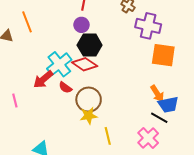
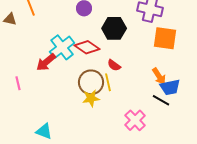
black hexagon: (90, 45) -> (114, 28), moved
red semicircle: (65, 87) -> (114, 65), moved
yellow line: (108, 136) -> (108, 82), moved
pink cross: (148, 138) -> (135, 120), moved

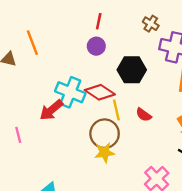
cyan cross: (62, 47) -> (70, 92), turned -30
red semicircle: (114, 65) -> (144, 115), moved
yellow line: (108, 82) -> (116, 110), moved

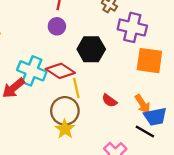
red semicircle: (144, 115) -> (109, 101), moved
yellow star: (105, 153) -> (65, 129), turned -30

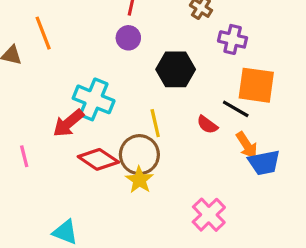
purple cross: (132, 27) -> (233, 39), size x0.7
red diamond: (60, 71) -> (98, 159), moved
red semicircle: (109, 101) -> (207, 125), moved
black line: (145, 131) -> (236, 109), moved

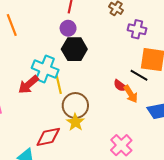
black hexagon: (176, 69) -> (74, 49), moved
yellow line: (155, 123) -> (59, 85), moved
orange arrow: (247, 145) -> (131, 94), moved
red diamond: (98, 159) -> (48, 137), moved, turned -45

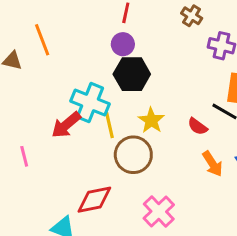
orange arrow: (131, 94) -> (213, 164), moved
yellow star: (75, 122) -> (151, 120), moved
pink cross: (121, 145) -> (159, 212), moved

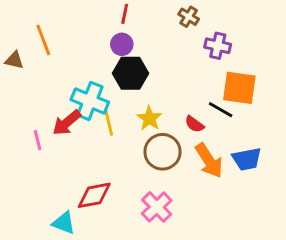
brown circle: (133, 155) -> (162, 152), moved
pink line: (24, 156) -> (38, 140), moved
orange arrow: (213, 164) -> (209, 160), size x1.4

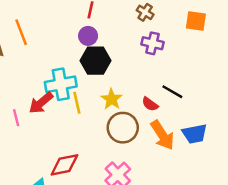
purple cross: (218, 46) -> (152, 43), moved
orange square: (239, 88) -> (196, 21), moved, size x0.7
cyan cross: (90, 101) -> (61, 84), turned -32

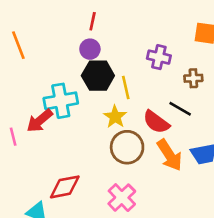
brown cross: (145, 12) -> (193, 78), moved, turned -35
yellow line: (77, 103) -> (126, 88), moved
red semicircle: (150, 104) -> (156, 122), size x1.5

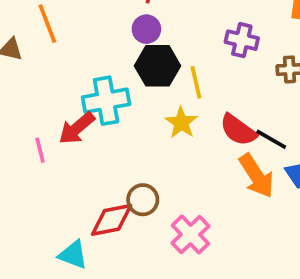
black line: (180, 109) -> (271, 139), moved
brown circle: (127, 147) -> (143, 200), moved, size x0.7

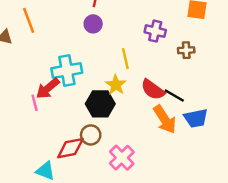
black hexagon: (157, 66) -> (100, 104), moved
pink line: (40, 150) -> (35, 103), moved

